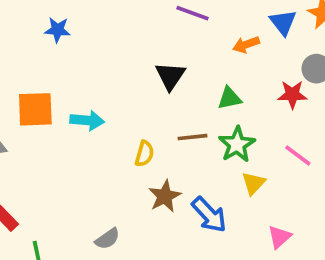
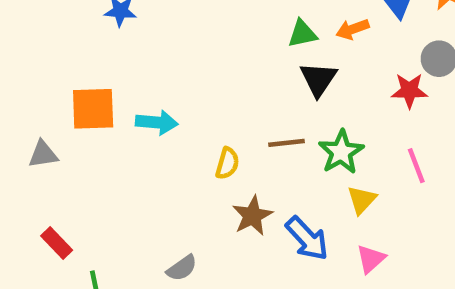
black triangle: (170, 76) -> (318, 79), moved
green triangle: (229, 98) -> (302, 34), moved
pink line: (298, 156) -> (416, 166), turned 32
pink triangle: (279, 237) -> (371, 259), moved

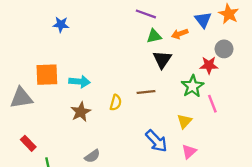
green star: (341, 152) -> (193, 86), moved
gray triangle: (43, 154) -> (21, 98), size x1.5
brown star: (252, 216) -> (81, 112), moved

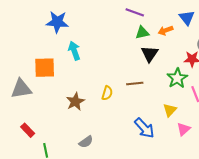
blue star: (61, 24) -> (57, 22), size x1.5
cyan arrow: (80, 82) -> (74, 51), moved, turned -114
pink triangle: (189, 151) -> (184, 129), moved

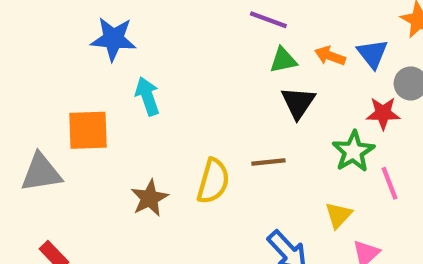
blue triangle: (187, 18) -> (372, 54), moved
orange arrow: (166, 30) -> (330, 56), turned 40
yellow semicircle: (107, 93) -> (213, 181), size x1.5

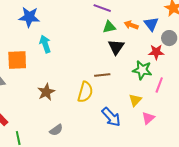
green star: (353, 151) -> (142, 70), turned -30
yellow semicircle: (213, 181) -> (85, 92), moved
pink line: (389, 183) -> (159, 85), turned 42

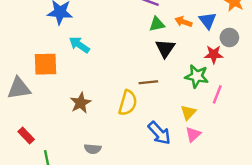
cyan arrow: (45, 44) -> (79, 45), turned -36
pink triangle: (148, 118) -> (193, 134), moved
gray semicircle: (56, 130) -> (93, 149), turned 40

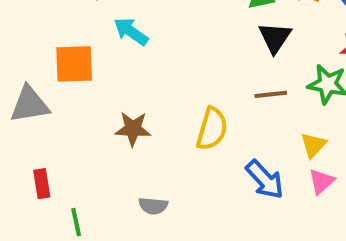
brown line: (148, 82) -> (271, 94), moved
brown star: (81, 103) -> (133, 129), turned 30
red rectangle: (26, 136) -> (42, 184), turned 35

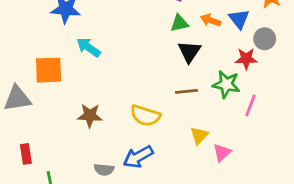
yellow semicircle: (212, 129) -> (145, 116), turned 92
yellow triangle: (313, 145) -> (199, 135), moved
blue arrow: (265, 179) -> (138, 157), moved, turned 104

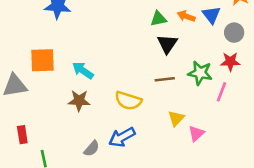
cyan arrow: (88, 47) -> (83, 70), moved
red star: (246, 59) -> (230, 62), moved
gray semicircle: (104, 170) -> (92, 149), turned -54

